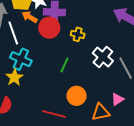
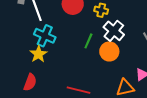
white cross: (103, 57) -> (114, 31), moved
orange circle: (77, 96) -> (109, 51), moved

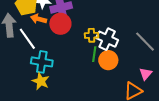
yellow cross: (101, 10) -> (91, 35), moved
green line: (88, 41) -> (94, 54), moved

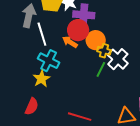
orange arrow: (39, 19) -> (70, 42), moved
orange circle: (108, 60) -> (96, 40), moved

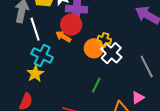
orange circle: (96, 40) -> (94, 48), moved
yellow cross: (104, 51) -> (104, 40), moved
green line: (101, 69) -> (96, 85), moved

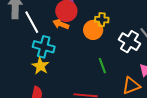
white cross: (111, 53) -> (130, 42), moved
green line: (96, 85) -> (102, 66), turned -35

